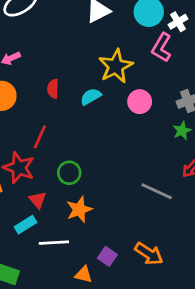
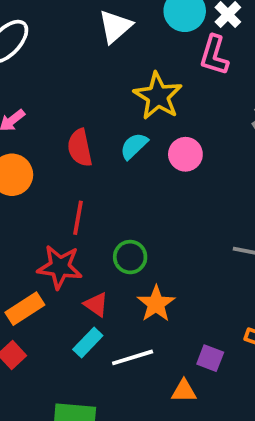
red semicircle: (53, 89) -> (80, 148), size x1.4
pink circle: (140, 102) -> (185, 154), moved

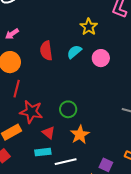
yellow star: (158, 96) -> (89, 27), size x0.7
red line: (78, 218) -> (17, 89), moved
cyan rectangle: (88, 342) -> (43, 152), turned 35

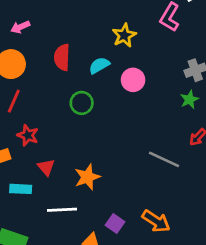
green circle: (68, 109) -> (82, 103), moved
red star: (31, 112) -> (28, 135), size x0.7
cyan rectangle: (43, 152) -> (21, 189), moved

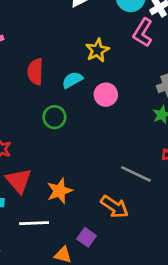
red triangle: (46, 167) -> (19, 181), size x1.5
orange arrow: (156, 221) -> (115, 207), moved

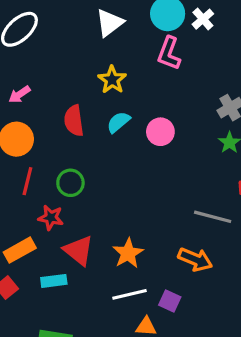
pink L-shape: (143, 33) -> (169, 53), moved
yellow star: (97, 50) -> (112, 80), moved
green circle: (54, 117) -> (70, 183), moved
white line: (34, 223) -> (129, 294), moved

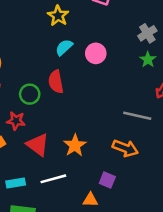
red semicircle: (74, 121) -> (56, 82), moved
cyan rectangle: (54, 281) -> (16, 183), moved
white line: (129, 294) -> (53, 179), moved

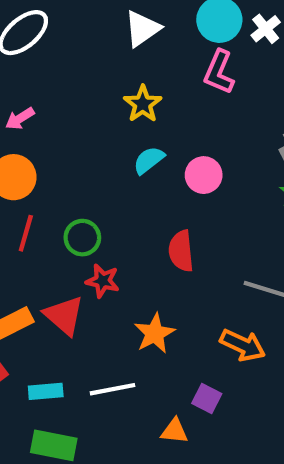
red semicircle: (56, 82) -> (181, 251), moved
red star: (16, 121) -> (103, 281), moved
red triangle: (38, 145) -> (64, 316), moved

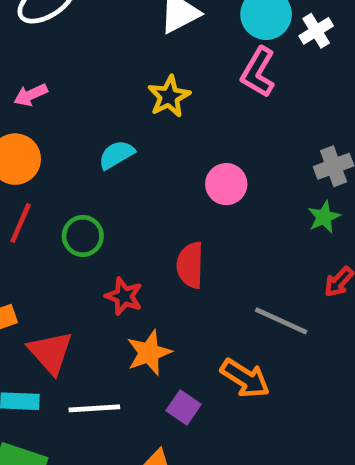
cyan semicircle: (149, 160) -> (116, 155), moved
red star: (103, 281) -> (124, 296), moved
red triangle: (64, 316) -> (50, 353), moved
purple square: (207, 399) -> (184, 408), moved

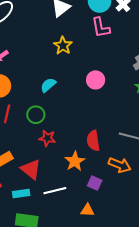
pink L-shape: (258, 72) -> (101, 28), turned -30
cyan semicircle: (116, 155) -> (48, 85), moved
red semicircle: (190, 265) -> (93, 141), moved
red star: (124, 296) -> (47, 138), moved

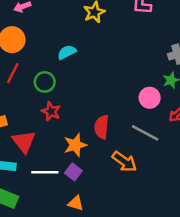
pink circle: (96, 80) -> (150, 98), moved
purple square: (95, 183) -> (73, 172), moved

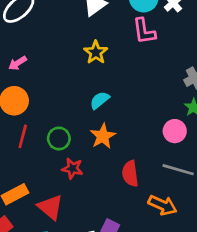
cyan semicircle: (67, 52) -> (100, 100), moved
orange star: (75, 145) -> (103, 136), moved

